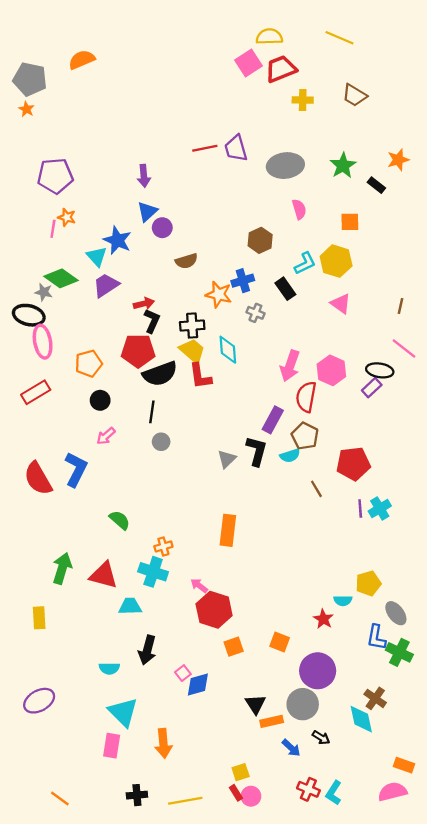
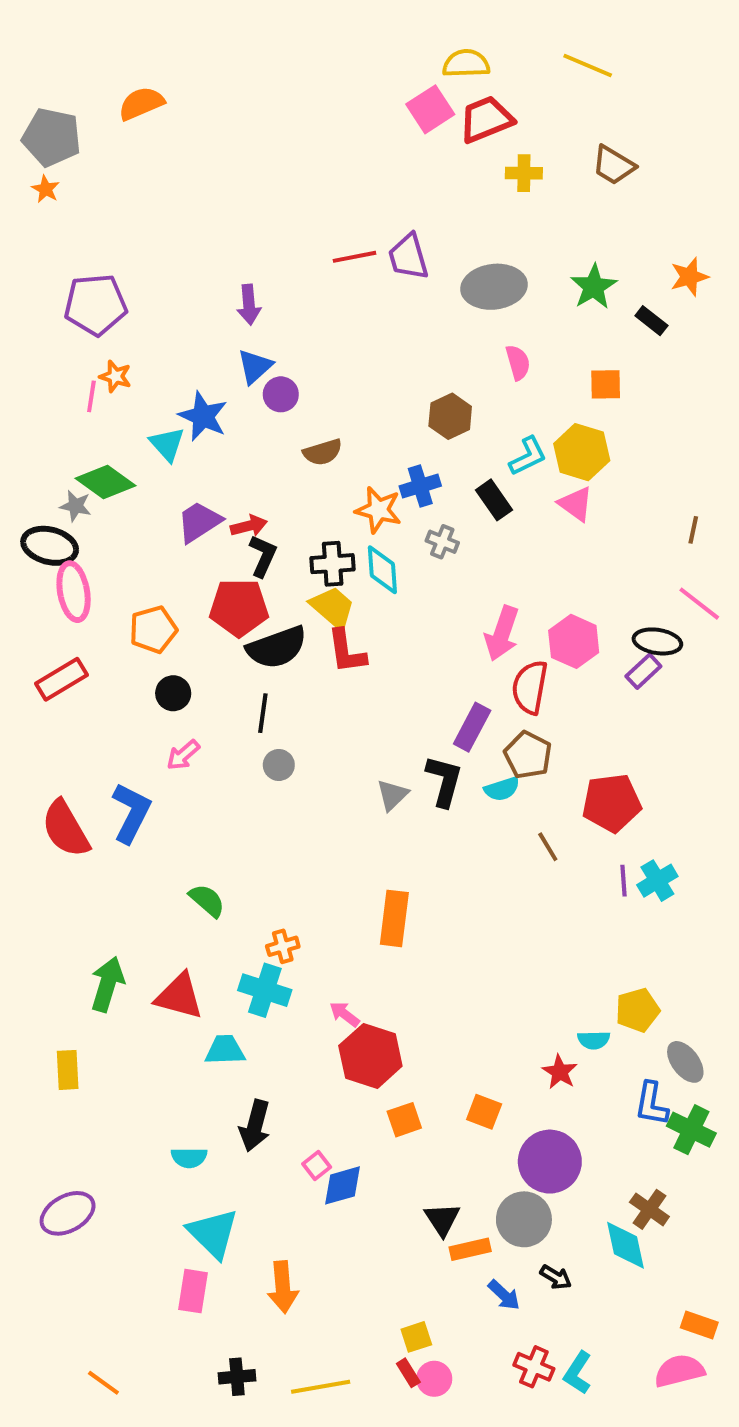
purple trapezoid: (106, 285) -> (199, 522), moved
pink triangle: (341, 304) -> (576, 504), moved
cyan diamond: (228, 350) -> (382, 570), moved

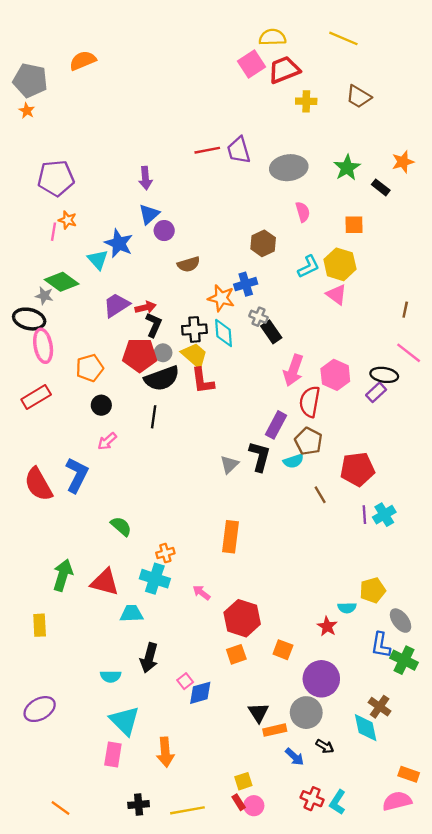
black rectangle: (494, 500) -> (271, 332), moved
gray circle: (279, 765) -> (163, 353), moved
red hexagon: (370, 1056) -> (242, 618), moved

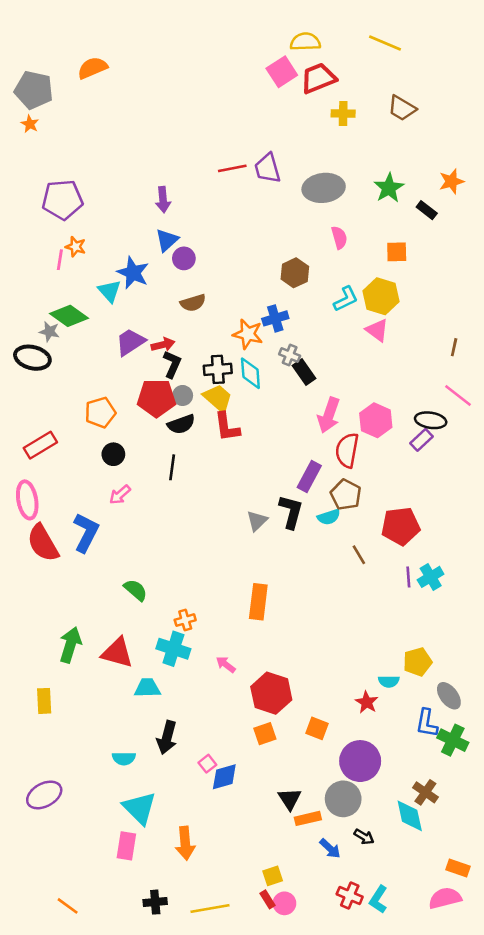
brown semicircle: (189, 264) -> (193, 303), moved
pink ellipse: (43, 346) -> (27, 500), moved
black semicircle: (162, 378) -> (181, 424), size x0.7

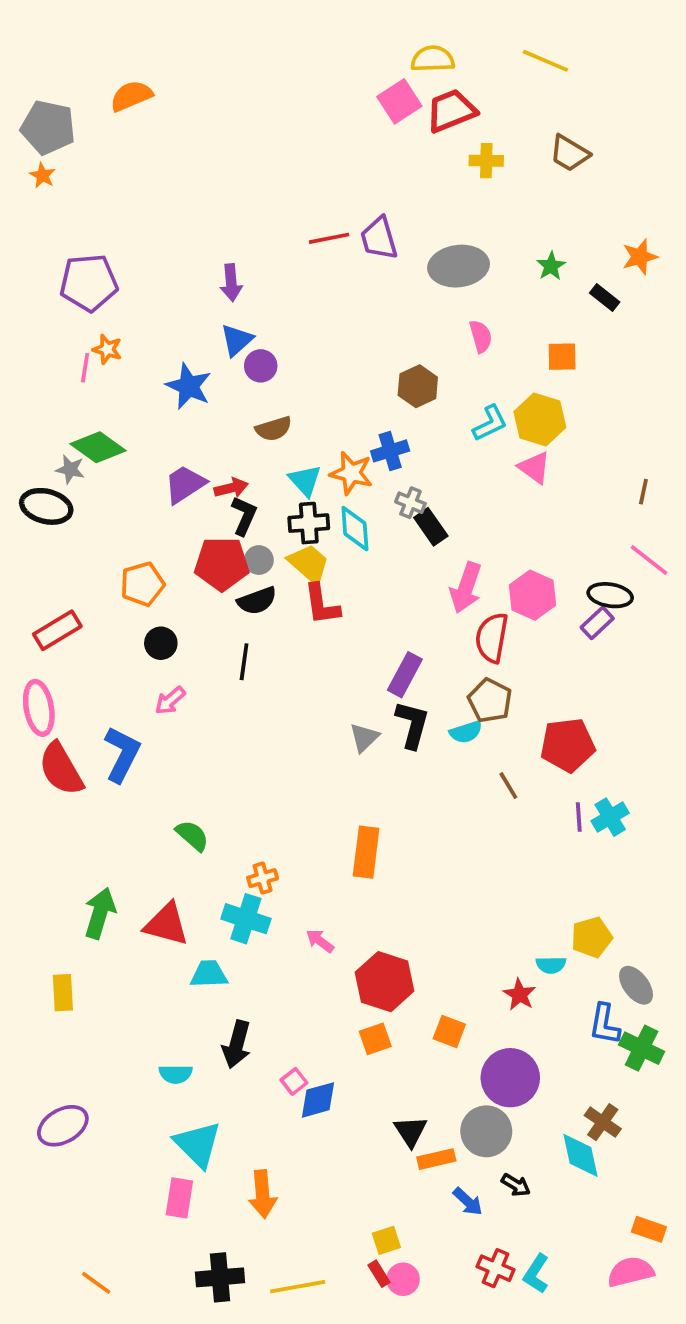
green star: (389, 188) -> (551, 266), size x0.7
cyan triangle: (109, 291) -> (305, 481), moved
purple rectangle: (309, 476) -> (405, 675), moved
black cross: (155, 902) -> (220, 1277), size x1.4

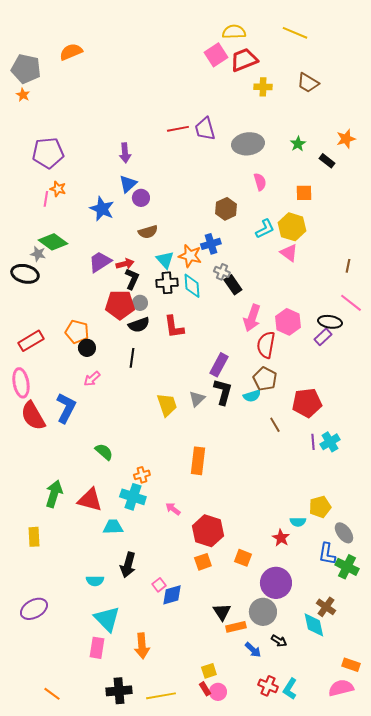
yellow trapezoid: (309, 564) -> (167, 405), moved, turned 30
orange pentagon: (142, 584) -> (77, 332), moved, turned 30

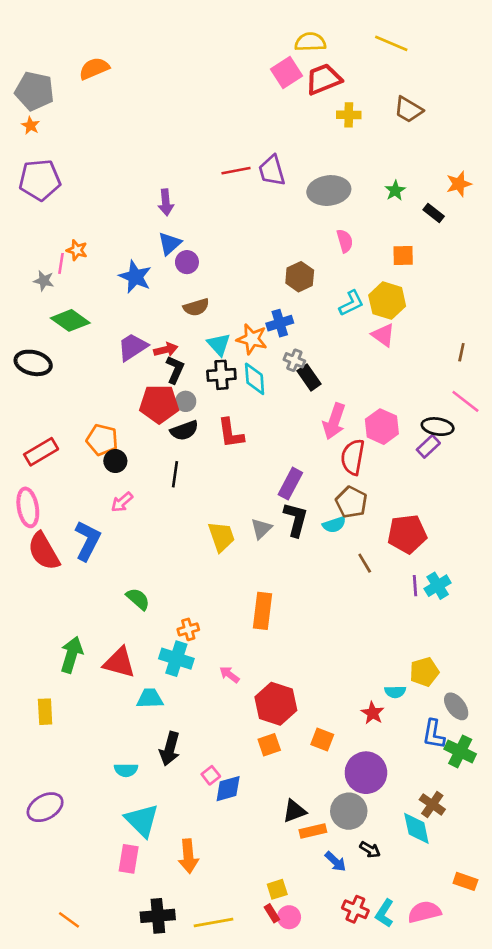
purple pentagon: (48, 153) -> (40, 180), moved
gray star: (38, 254) -> (44, 281), moved
black triangle: (222, 612) -> (294, 811), turned 42
pink semicircle: (341, 688) -> (424, 912), moved

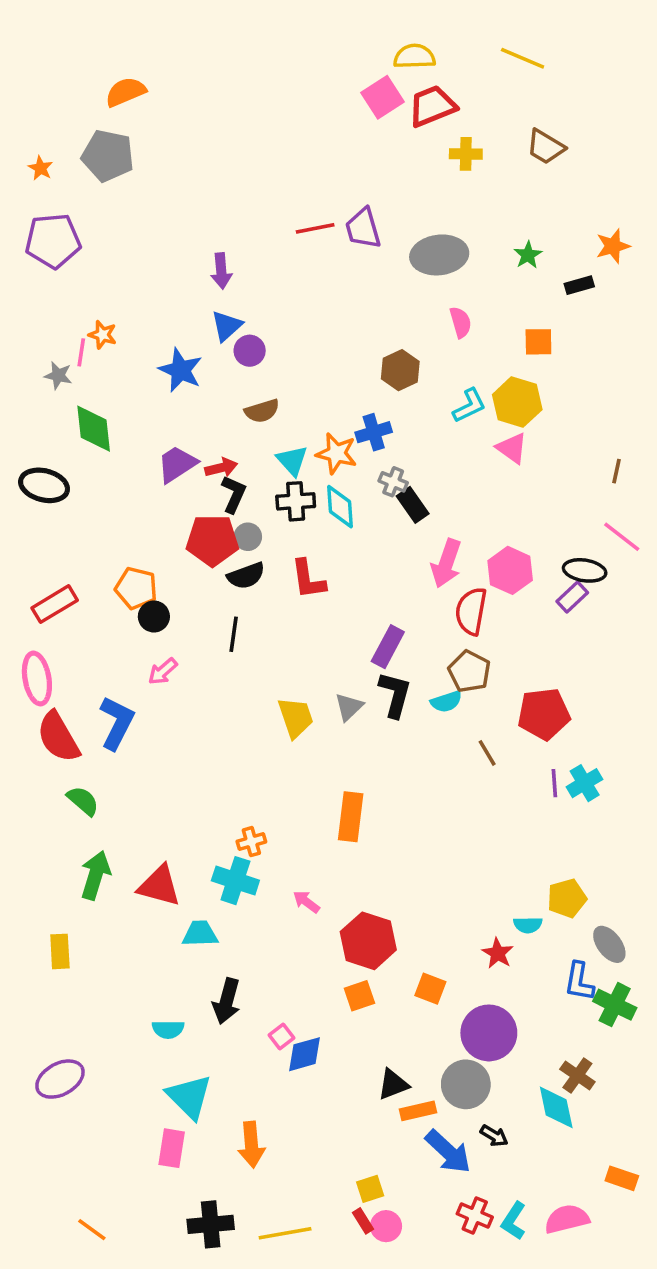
gray pentagon: (34, 91) -> (108, 156), moved
black rectangle: (434, 213) -> (579, 285), turned -54
green diamond: (70, 320) -> (94, 429), turned 48
green semicircle: (138, 599) -> (83, 801), moved
blue arrow: (335, 862) -> (448, 1152), size x1.6

